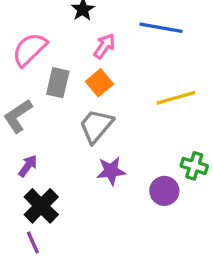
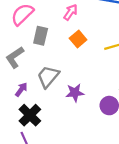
orange square: (99, 83) -> (78, 39), moved
gray trapezoid: (96, 126) -> (48, 77), moved

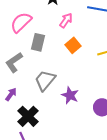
purple arrow: (21, 89) -> (11, 94), moved
purple star: (75, 93) -> (70, 95), turned 30

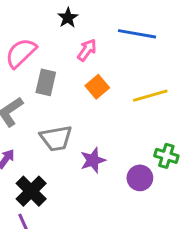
gray trapezoid: (45, 80) -> (56, 138), turned -140
purple star: (70, 95) -> (93, 160), turned 30

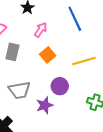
blue line: (137, 34) -> (75, 19), turned 55
purple circle: (140, 178) -> (60, 86), moved

